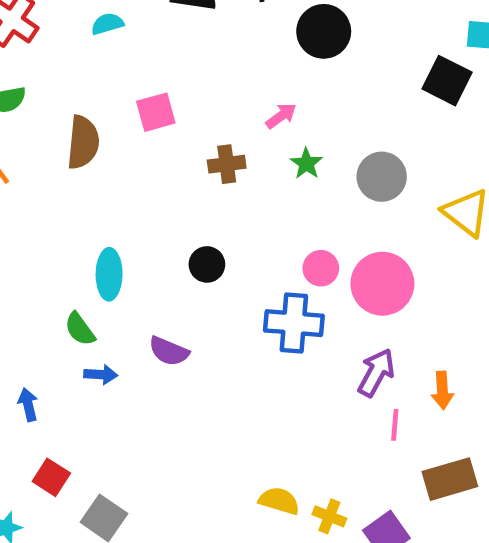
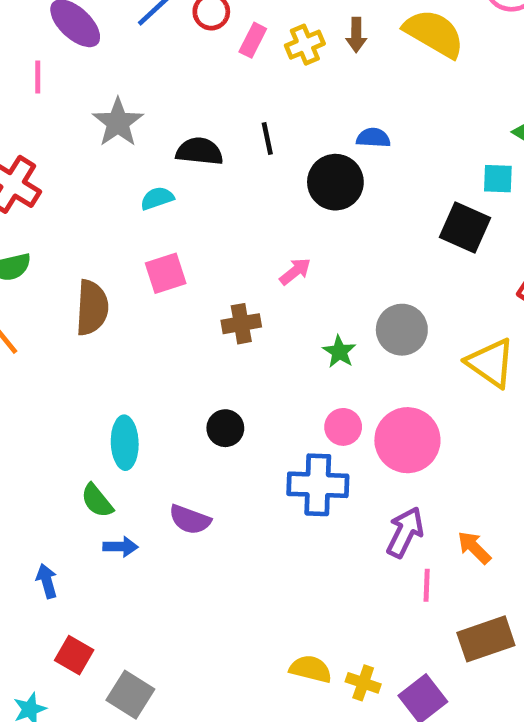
cyan semicircle: (107, 24) -> (157, 198), moved
green star: (306, 164) -> (339, 352), moved
orange arrow: (442, 390) -> (474, 548), turned 141

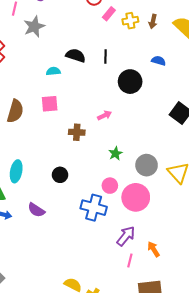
gray star: (118, 122) -> (34, 27), moved
blue semicircle: (373, 138) -> (159, 61), moved
gray circle: (402, 330) -> (147, 165), moved

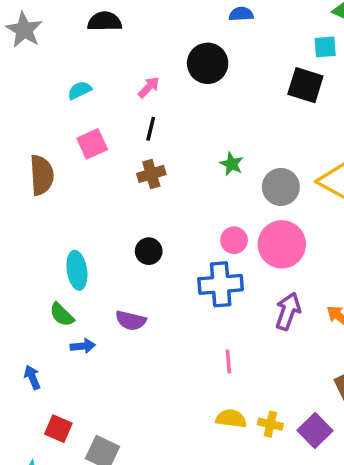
black semicircle: (76, 56) -> (105, 21), moved
black line: (105, 57) -> (151, 129), moved, turned 32
pink arrow: (105, 115) -> (149, 87), moved
green star: (115, 153) -> (232, 164), moved
pink line: (130, 260) -> (228, 362), moved

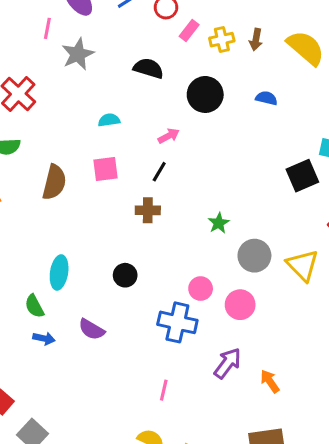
black circle: (208, 63) -> (205, 94), moved
black square: (305, 85) -> (302, 176), turned 32
pink circle: (282, 244) -> (240, 305), size x0.7

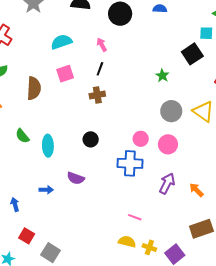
cyan semicircle: (109, 120) -> (61, 42), size x1.5
pink arrow: (169, 136) -> (102, 45), turned -80
green star: (219, 223) -> (162, 76), moved
green semicircle: (34, 306) -> (22, 136), moved
pink line: (164, 390) -> (135, 217), moved, turned -72

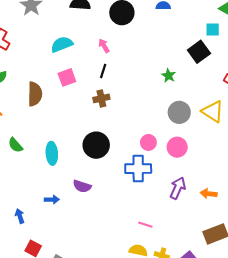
green semicircle: (22, 136) -> (15, 145), moved
black circle: (91, 139) -> (96, 145), size x1.6
orange arrow: (196, 190) -> (209, 194), turned -35

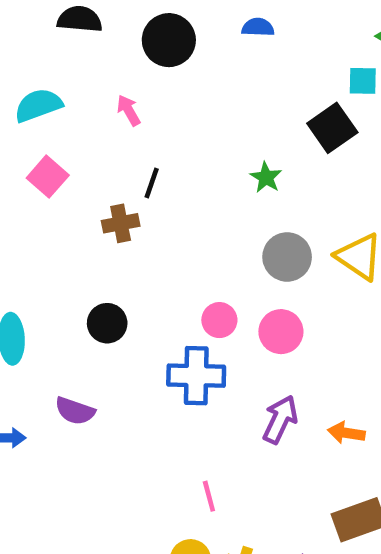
black line: (103, 71) -> (152, 183), moved
pink square: (67, 77) -> (48, 177), turned -30
black circle: (96, 145) -> (107, 323), size x0.7
pink line: (145, 225) -> (209, 496), turned 56

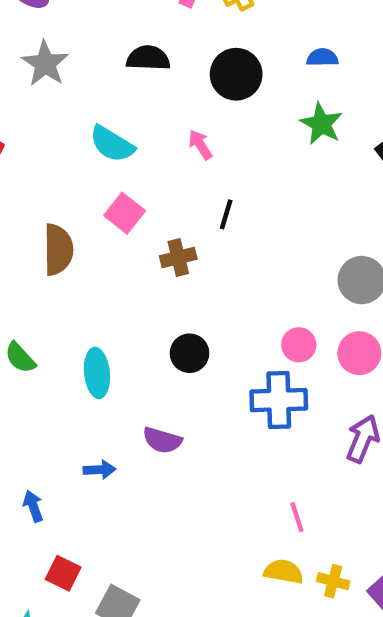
cyan semicircle: (38, 105) -> (112, 144), turned -126
green star: (266, 177) -> (321, 124), moved, size x1.4
brown cross: (121, 223) -> (178, 257), moved

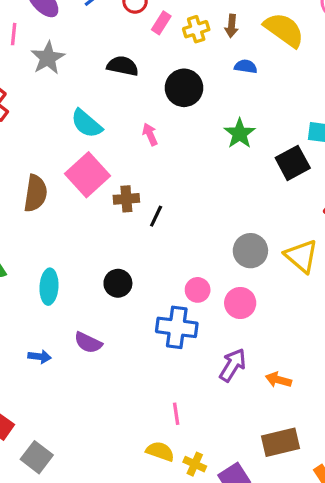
blue semicircle: (322, 57) -> (246, 67), moved
pink square: (125, 213) -> (87, 175), size x1.5
black line: (226, 214) -> (156, 216), moved
brown cross: (178, 257) -> (126, 199), moved

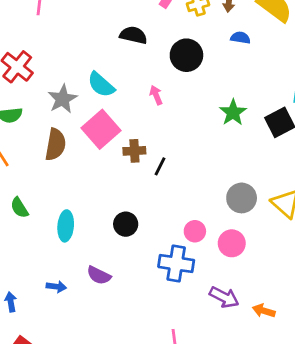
gray star: (48, 58) -> (63, 99), moved
green star: (240, 133) -> (233, 112), moved
purple arrow: (233, 365) -> (224, 297), turned 84

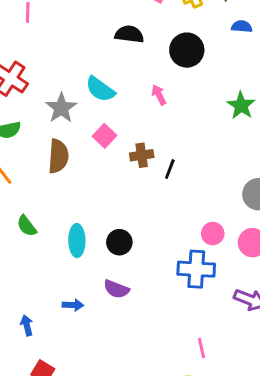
pink square: (101, 129) -> (105, 136), size x0.6
black circle: (126, 224) -> (119, 242), moved

